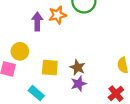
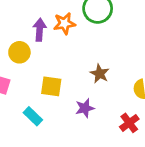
yellow circle: (20, 51) -> (19, 52), moved
brown star: (78, 67) -> (100, 74), moved

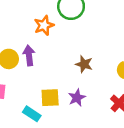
purple arrow: (40, 30) -> (29, 55), moved
yellow square: (51, 86) -> (50, 98), moved

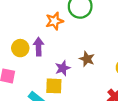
purple star: (77, 98) -> (63, 68), moved

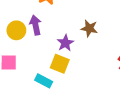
yellow square: (54, 86) -> (60, 64), turned 30

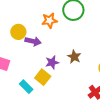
purple arrow: (35, 25) -> (33, 41), turned 98
yellow circle: (16, 30) -> (18, 32), moved

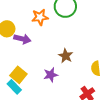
purple star: (52, 62) -> (51, 75), moved
yellow square: (43, 77) -> (18, 75), moved

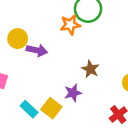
orange star: (40, 17) -> (70, 25), moved
yellow square: (18, 75) -> (51, 108), moved

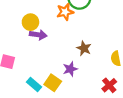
yellow circle: (18, 39) -> (30, 22), moved

